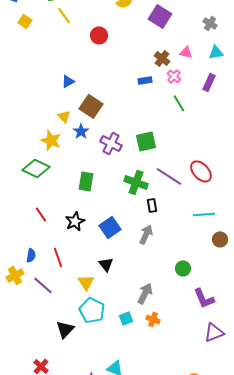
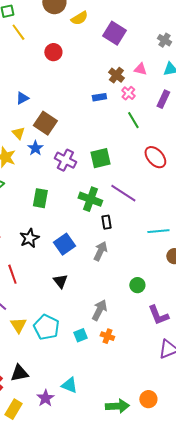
red ellipse: (201, 171) -> (155, 157), moved
yellow triangle: (86, 282) -> (18, 325), moved
black triangle: (65, 329) -> (19, 373), moved, turned 36

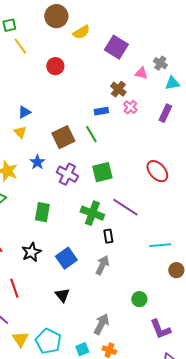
gray cross: (164, 40) -> (160, 63), moved
pink triangle: (140, 69) -> (141, 73), moved
green line: (133, 120) -> (91, 134), moved
brown square: (45, 123) -> (63, 137), moved, turned 30
yellow triangle: (18, 133) -> (20, 132), moved

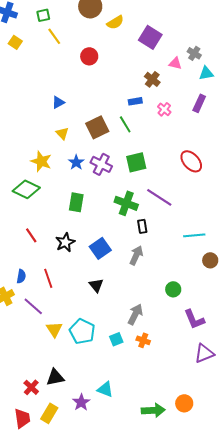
pink cross: (130, 107) -> (164, 109), moved
yellow triangle: (20, 132) -> (62, 133), moved
blue star: (37, 162) -> (76, 162), moved

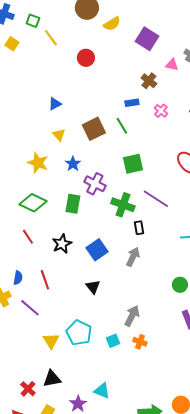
green square: (43, 15) -> (33, 21), moved, turned 32
purple cross: (101, 164) -> (95, 184), moved
green diamond: (26, 189) -> (33, 203), moved
green circle: (173, 289) -> (180, 285), moved
yellow triangle: (54, 329) -> (51, 341), moved

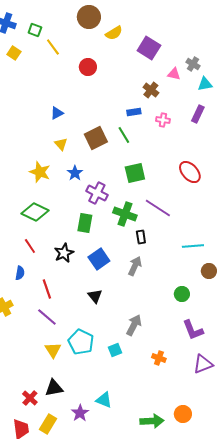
pink cross: (161, 111) -> (163, 120), turned -32
green rectangle: (73, 204) -> (85, 223), moved
blue semicircle: (18, 278) -> (20, 273), moved
purple line: (30, 308) -> (47, 317), moved
orange cross: (140, 342) -> (159, 358), moved

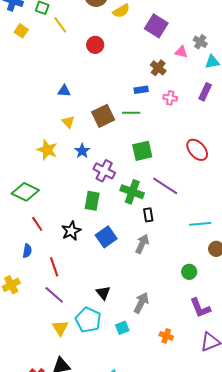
blue triangle: (57, 113) -> (64, 91), turned 32
green line: (124, 135) -> (131, 113), turned -60
green diamond: (35, 212) -> (25, 192), moved
black triangle: (95, 296) -> (103, 293), moved

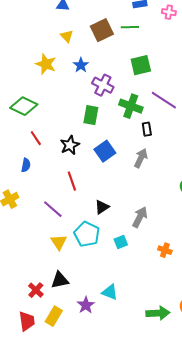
red line: (54, 267) -> (72, 181), moved
black triangle: (103, 293) -> (102, 207), turned 35

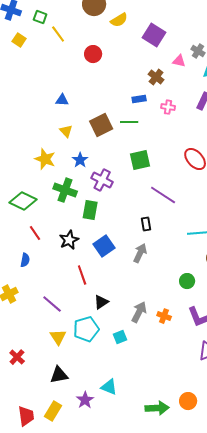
green cross: (131, 106) -> (65, 190), moved
red line: (72, 181) -> (82, 275), moved
cyan pentagon: (87, 234) -> (86, 329), turned 30
orange cross: (165, 250) -> (164, 316), moved
red cross: (36, 290) -> (17, 357), moved

